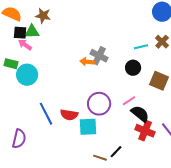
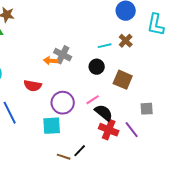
red semicircle: (69, 115) -> (33, 86), moved

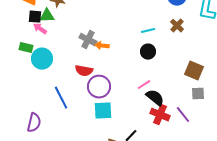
cyan line: (105, 46) -> (148, 31), moved
gray cross: (63, 55) -> (88, 40), moved
brown square: (123, 80) -> (194, 71), moved
purple circle: (63, 103) -> (99, 87), moved

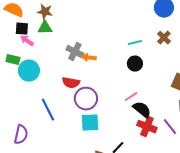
green triangle: (47, 16) -> (45, 28), moved

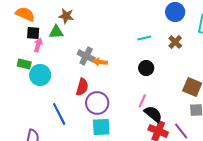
brown star: (45, 12) -> (66, 16), moved
pink arrow: (27, 41) -> (38, 45), turned 72
cyan line: (135, 43) -> (144, 38), moved
red semicircle: (71, 83) -> (82, 87), turned -84
pink line: (131, 97) -> (142, 101), turned -32

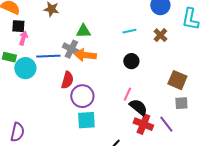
green triangle: (56, 32) -> (83, 31), moved
orange arrow: (100, 62) -> (85, 55), size x1.5
blue line: (59, 114) -> (48, 56), moved, turned -65

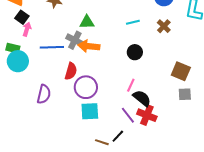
black square: (18, 26) -> (22, 17), turned 32
cyan circle: (25, 68) -> (18, 61), moved
purple line: (166, 124) -> (128, 115), moved
purple semicircle: (17, 132) -> (44, 94), moved

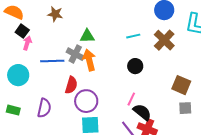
brown cross: (164, 26) -> (164, 40), size x1.5
orange arrow: (89, 46) -> (89, 60), turned 70
green rectangle: (13, 48) -> (13, 110), moved

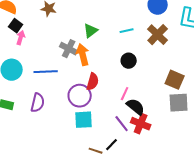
green triangle: (87, 36) -> (91, 31), moved, turned -35
blue line: (52, 61) -> (46, 72), moved
red semicircle: (71, 85) -> (93, 82), moved
gray square: (185, 108) -> (179, 103), size x1.5

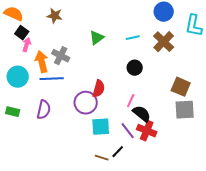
gray cross: (69, 49) -> (61, 56), moved
orange arrow: (83, 55) -> (42, 62), moved
cyan square: (84, 120) -> (101, 127), moved

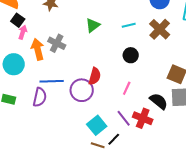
blue line: (52, 79) -> (52, 81), moved
black semicircle: (142, 114) -> (159, 101), moved
cyan square: (101, 127) -> (97, 125), moved, turned -36

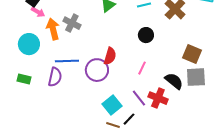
pink arrow: (23, 32) -> (38, 12), turned 104

